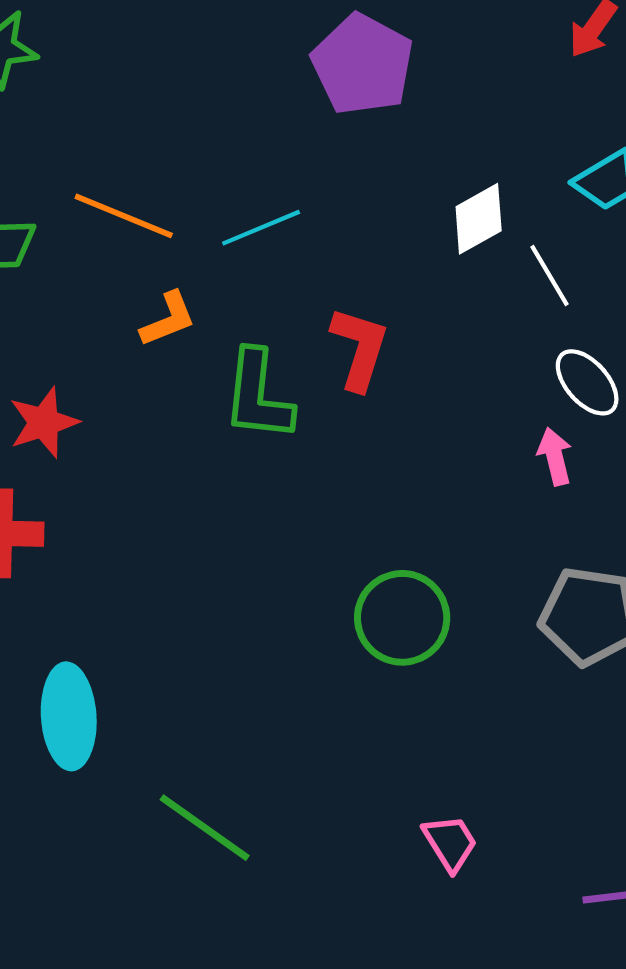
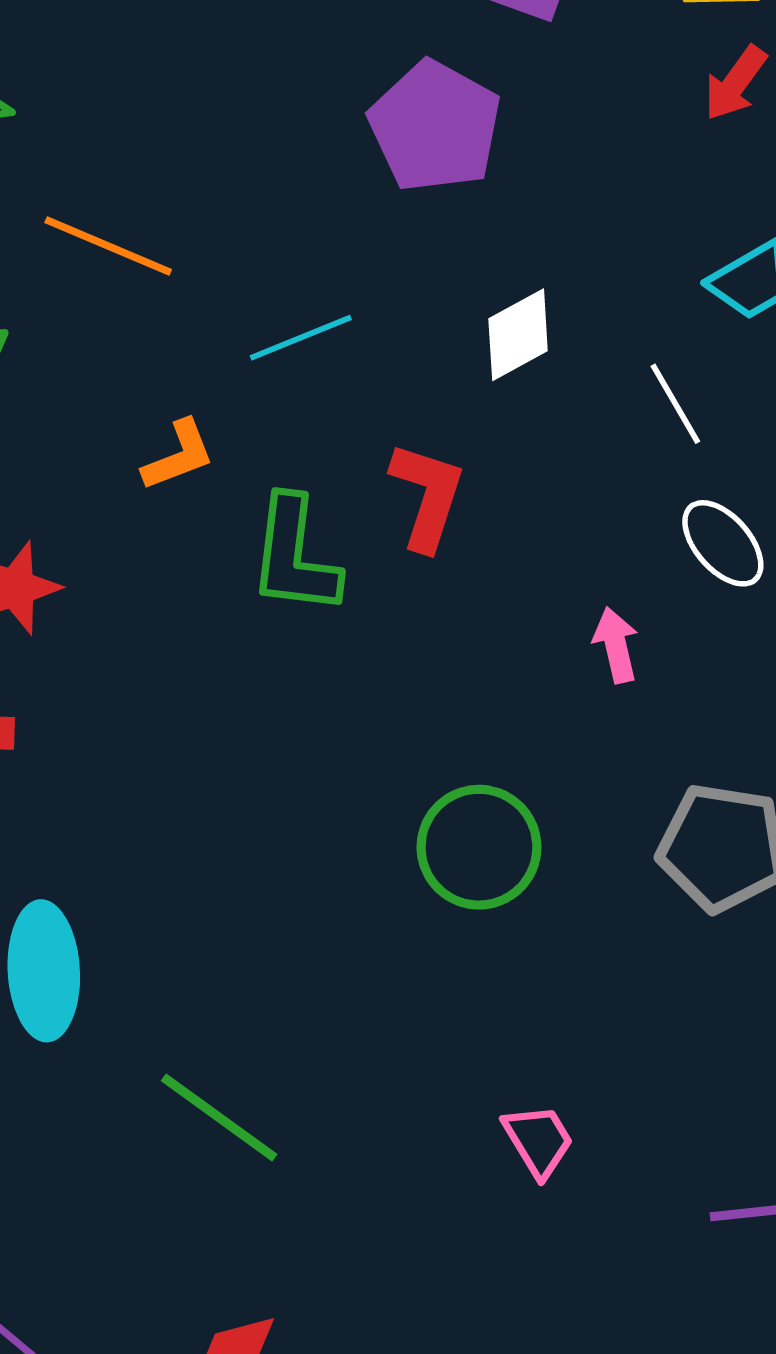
orange line: (124, 216) -> (108, 246), moved
white diamond: (479, 219) -> (518, 335), moved
pink arrow: (555, 457) -> (616, 645), moved

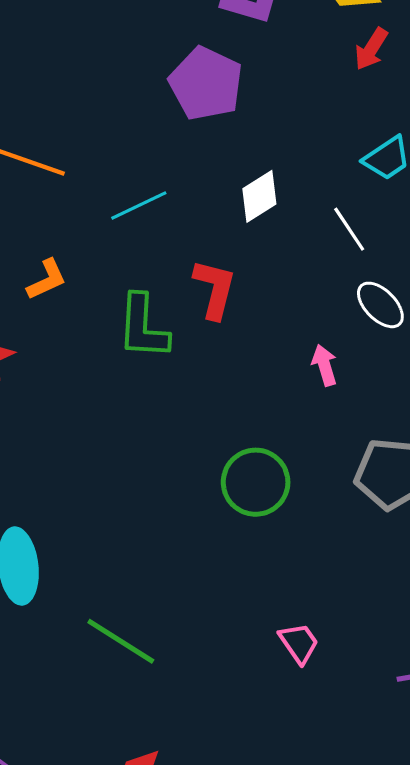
orange L-shape: (178, 455) -> (47, 279), moved

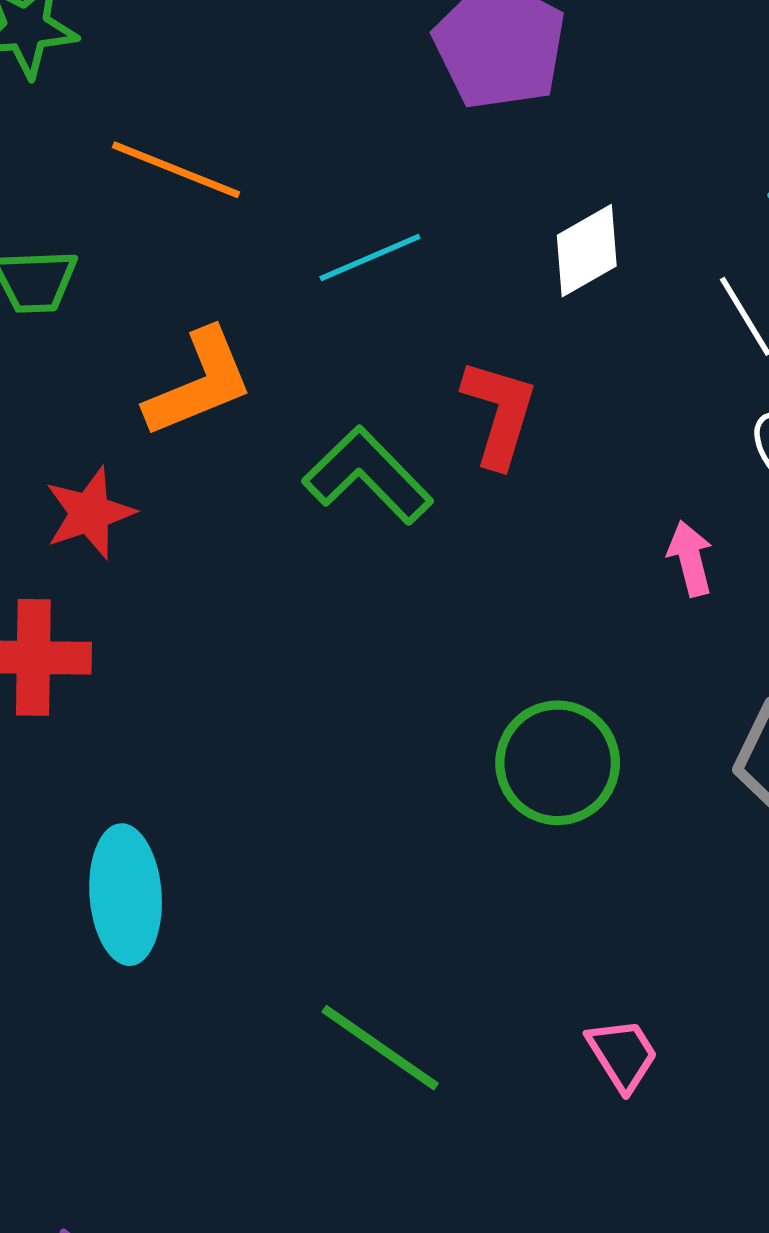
orange L-shape: (47, 279) -> (199, 383), size x1.5
green L-shape: (143, 327) -> (368, 475), turned 130
green line: (121, 641) -> (380, 1048), moved

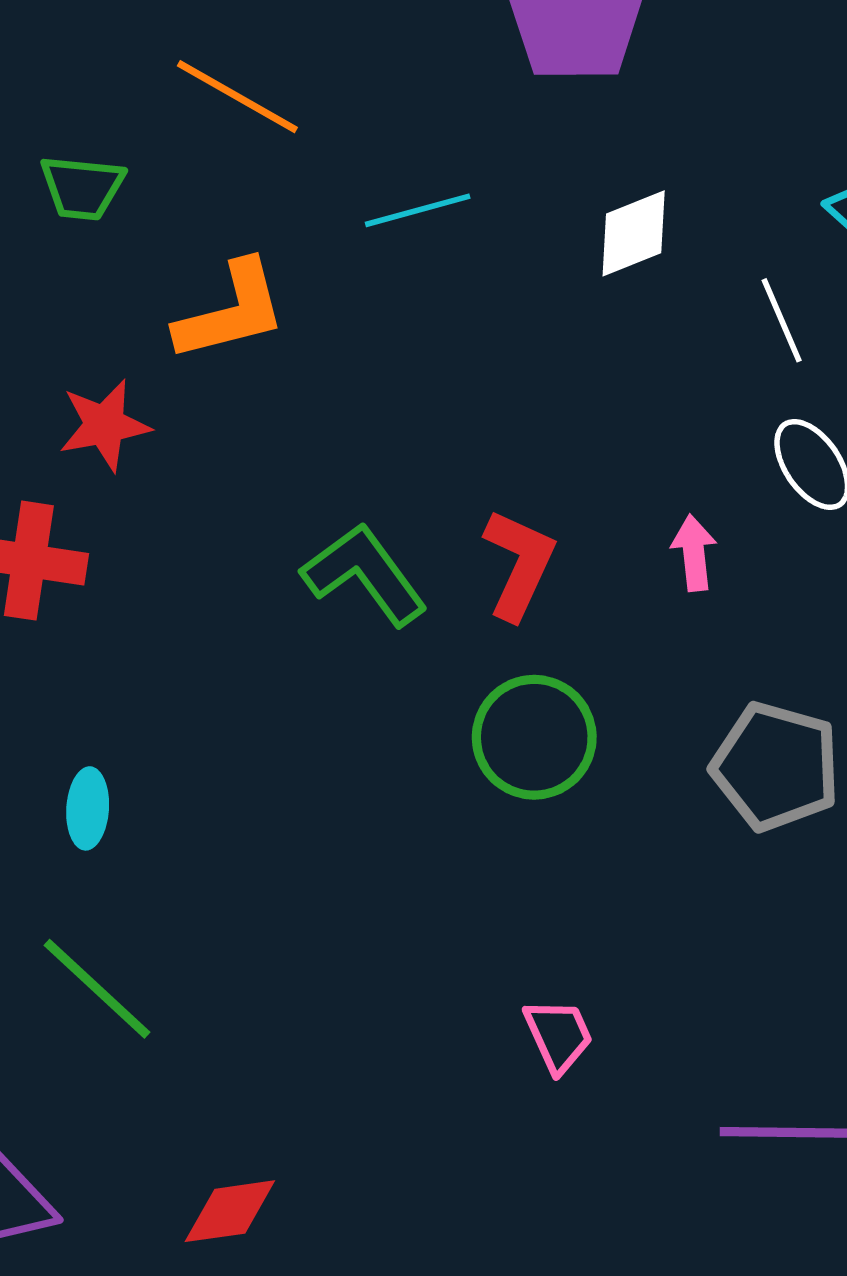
red L-shape: (499, 413) -> (519, 564), moved
green L-shape: (368, 475) -> (365, 574), moved
cyan ellipse: (126, 895) -> (88, 808), size x0.6
green line: (380, 1048) -> (97, 989), moved

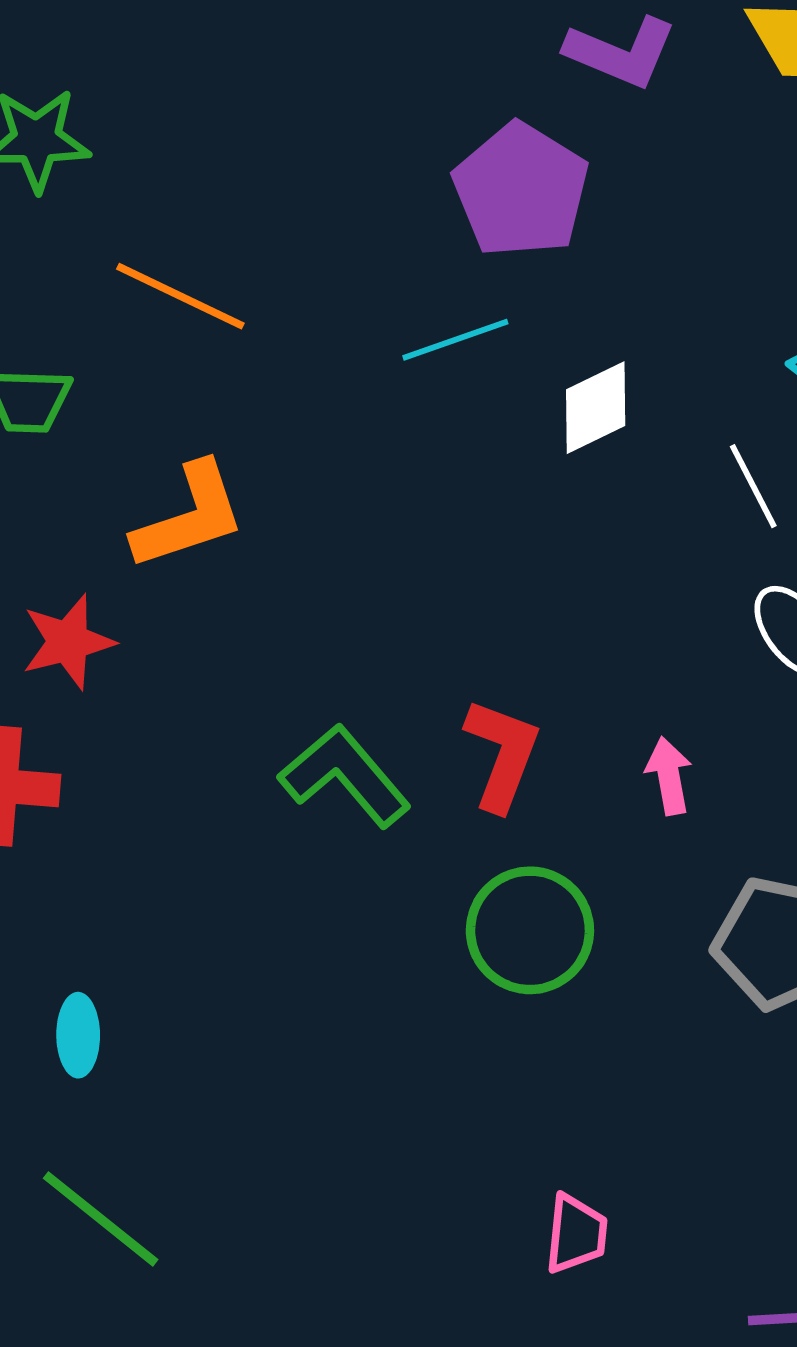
cyan line: (418, 210) -> (455, 340), moved
pink arrow: (694, 553) -> (669, 776), moved
pink trapezoid: (558, 1035) -> (576, 1234), turned 34

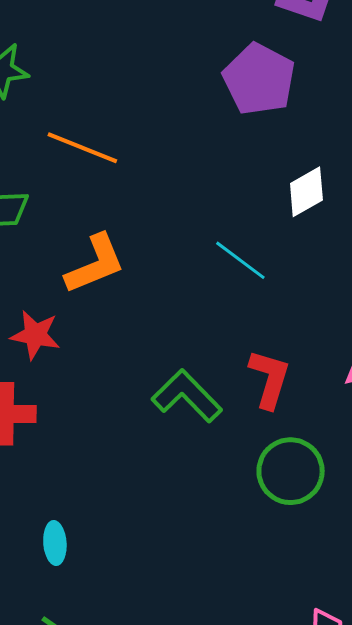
cyan line: (455, 340) -> (240, 260), moved, turned 60
red star: (68, 642) -> (35, 335), turned 30

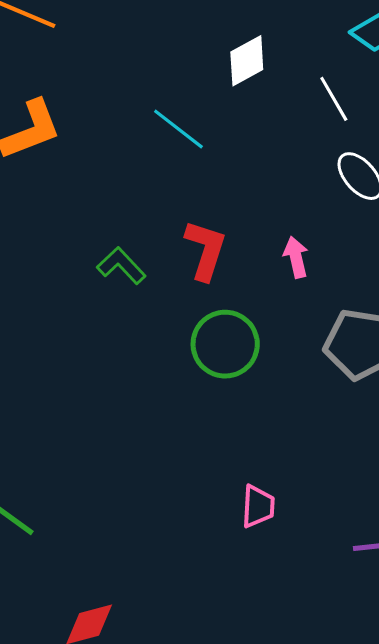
green L-shape: (187, 396) -> (121, 266), size x0.7

